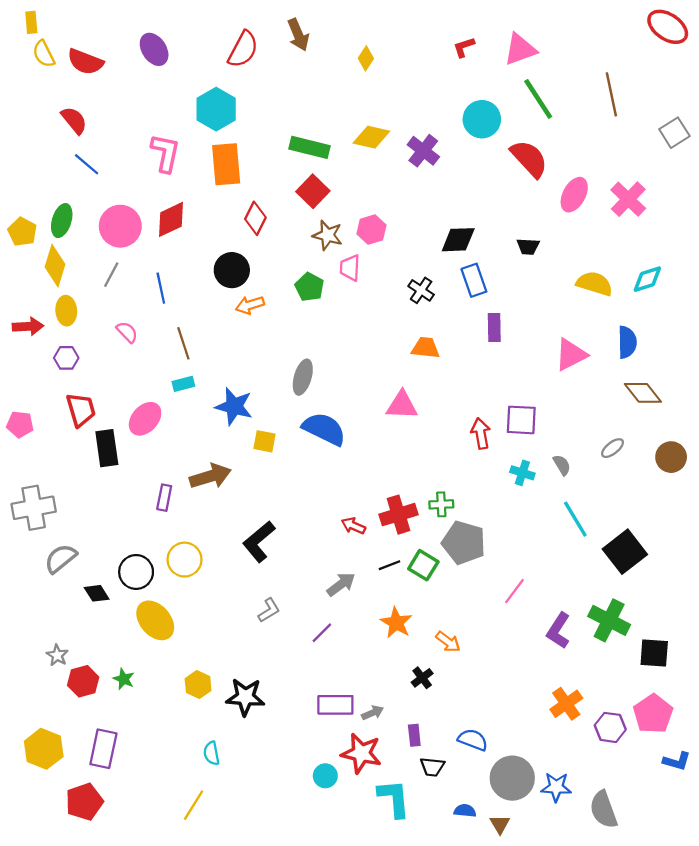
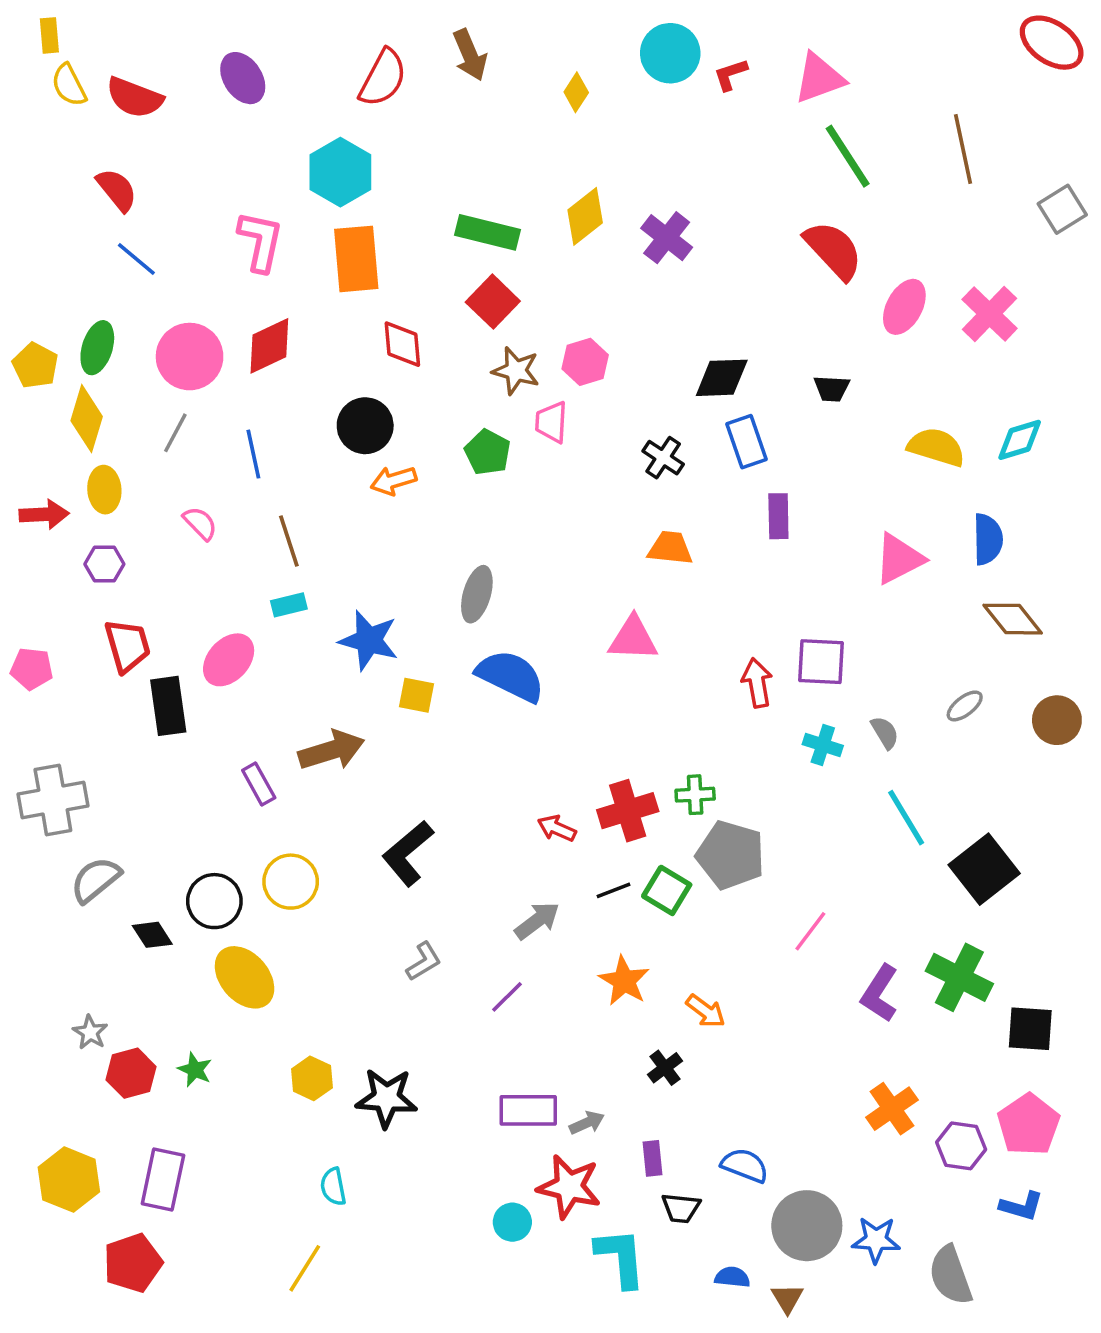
cyan circle: (482, 119) -> (670, 53), moved
yellow diamond: (371, 137) -> (585, 216), turned -51
red diamond: (255, 218) -> (402, 344), turned -32
purple rectangle: (164, 498) -> (259, 784), turned -40
blue L-shape: (677, 761) -> (1021, 1206), moved

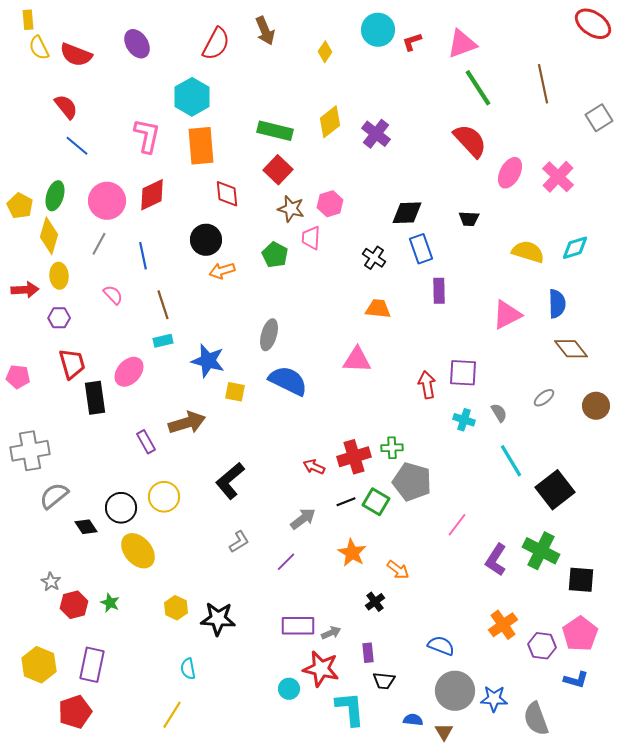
blue semicircle: (745, 1165) -> (441, 646), moved

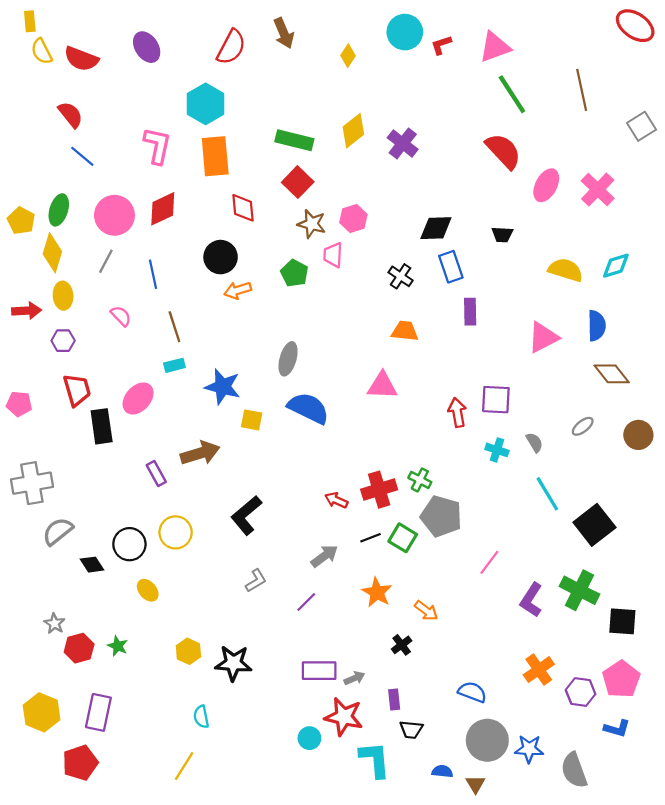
green cross: (392, 448) -> (420, 480), turned 30
yellow ellipse: (138, 551) -> (148, 590), size x0.6

